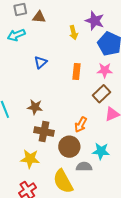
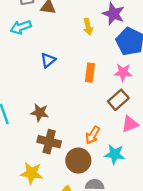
cyan star: (101, 151) -> (115, 154), moved

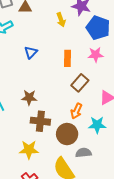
brown rectangle: (118, 100) -> (80, 83), moved

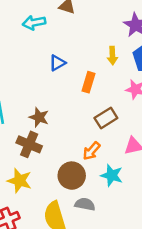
yellow arrow: (61, 20) -> (112, 56), moved
orange rectangle: (68, 58) -> (88, 82), moved
brown cross: (40, 121) -> (29, 144), moved

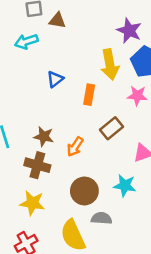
yellow arrow: (112, 56) -> (110, 65), size x1.6
orange arrow: (92, 151) -> (75, 147), moved

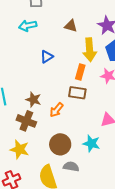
brown triangle: (57, 20) -> (71, 26), moved
orange rectangle: (89, 95) -> (80, 72), moved
brown rectangle: (111, 128) -> (77, 93), moved, turned 42

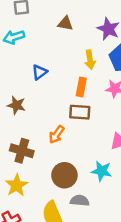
brown triangle: (71, 26) -> (65, 23), moved
yellow arrow: (90, 50) -> (90, 60), size x0.7
brown star: (33, 100) -> (16, 105), moved
yellow star: (20, 149) -> (17, 185), turned 30

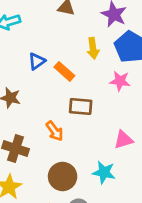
orange rectangle: (81, 87) -> (64, 71), moved, turned -60
orange arrow: (57, 135) -> (55, 131), turned -72

